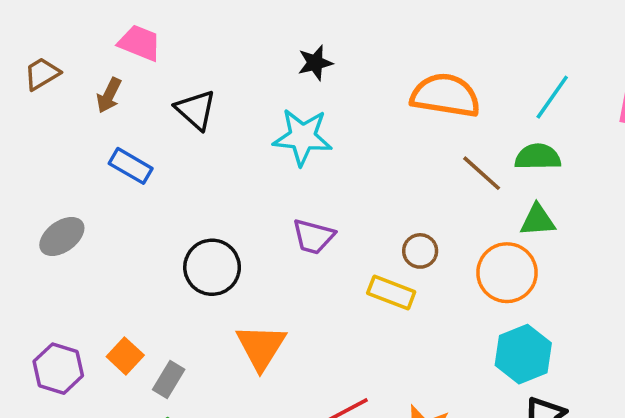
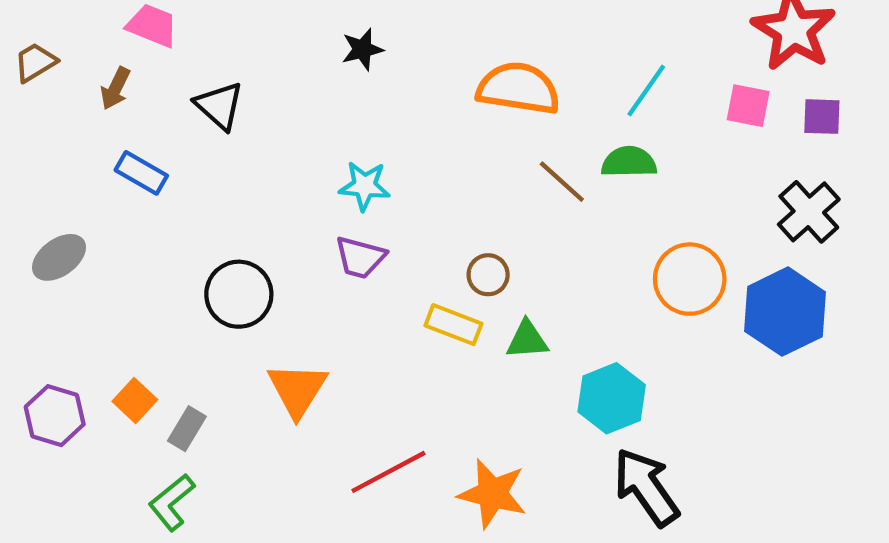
cyan star: (303, 137) -> (365, 186), moved, size x0.7
green triangle: (538, 220) -> (527, 340), moved
orange circle: (507, 273) -> (690, 279), moved

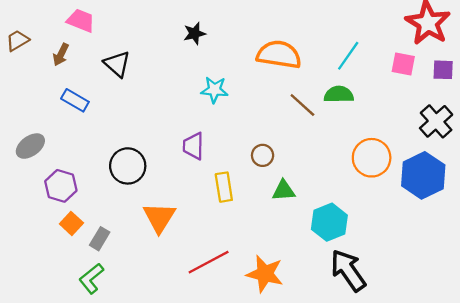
cyan star: (365, 186) -> (214, 90), moved
purple trapezoid: (360, 257) -> (193, 146), turned 76
yellow rectangle: (453, 325) -> (224, 187), moved, turned 60
purple hexagon: (55, 416) -> (61, 186), moved

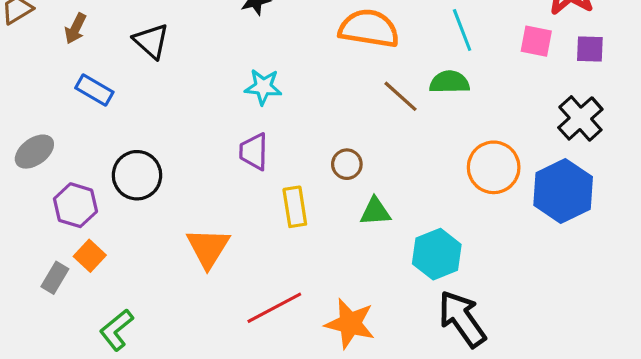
cyan line: (348, 56) -> (462, 30), turned -56
cyan star: (214, 90) -> (263, 87), moved
black circle: (128, 166) -> (137, 175), moved
gray rectangle: (100, 239) -> (55, 278), moved

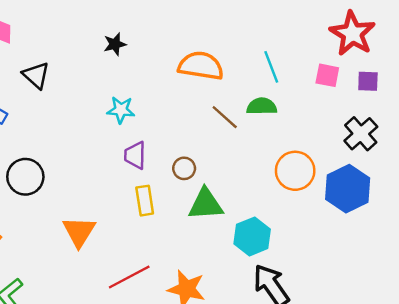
purple trapezoid: (254, 152) -> (135, 155), moved
green triangle: (375, 212) -> (206, 204), size x1.5

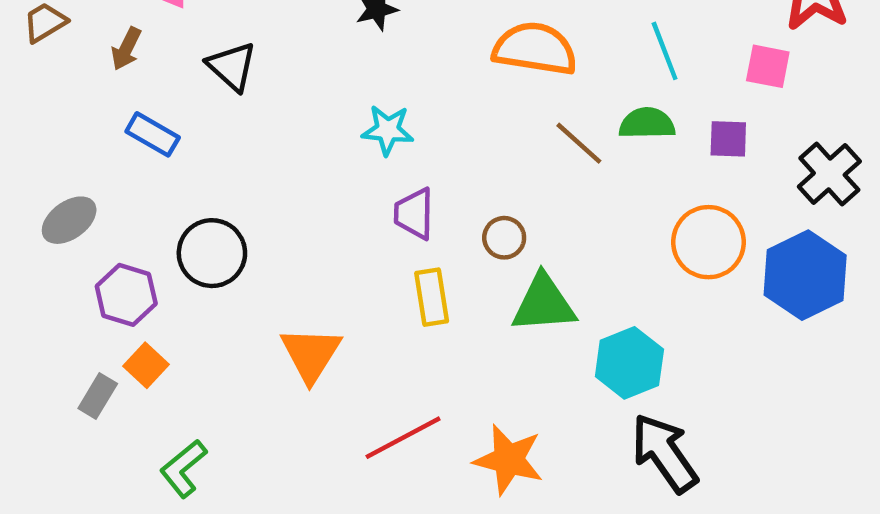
purple square: (368, 81) -> (728, 139), moved

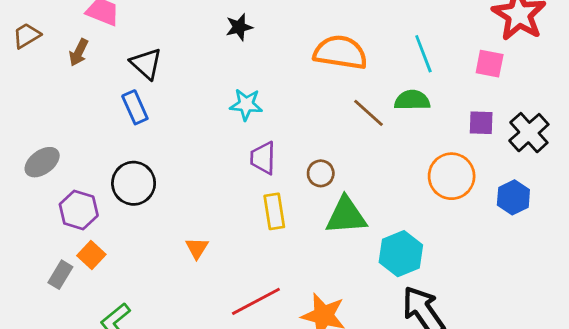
blue rectangle: (153, 134) -> (135, 107), moved, turned 36
purple square: (728, 139) -> (481, 123), moved
blue hexagon: (805, 275) -> (513, 197), size x0.6
orange triangle: (311, 354) -> (197, 248), size x0.6

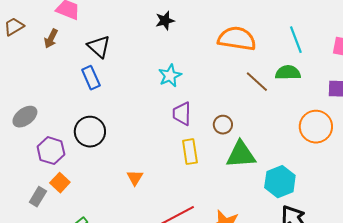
cyan star: (246, 104) -> (170, 76), turned -30

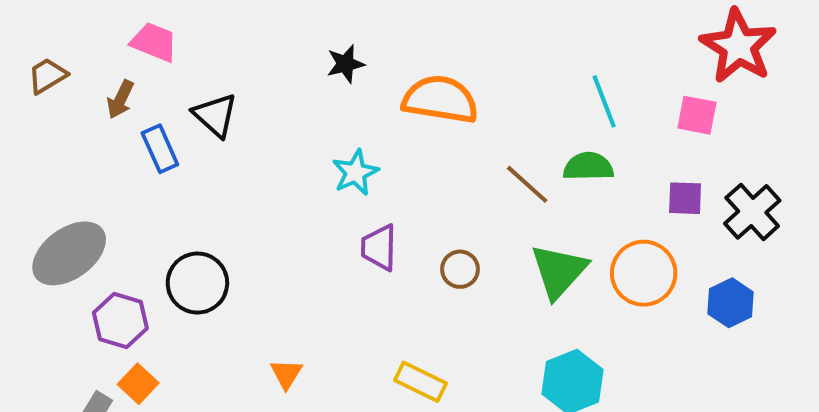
orange semicircle: (237, 39) -> (440, 99), moved
blue rectangle: (91, 78) -> (160, 149), moved
gray ellipse: (25, 117) -> (69, 253), size x1.5
yellow rectangle: (190, 152) -> (421, 382), moved, turned -55
green triangle: (241, 155) -> (559, 271), moved, turned -44

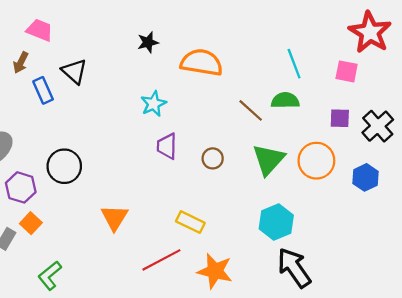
orange triangle: (286, 374) -> (114, 218), size x1.5

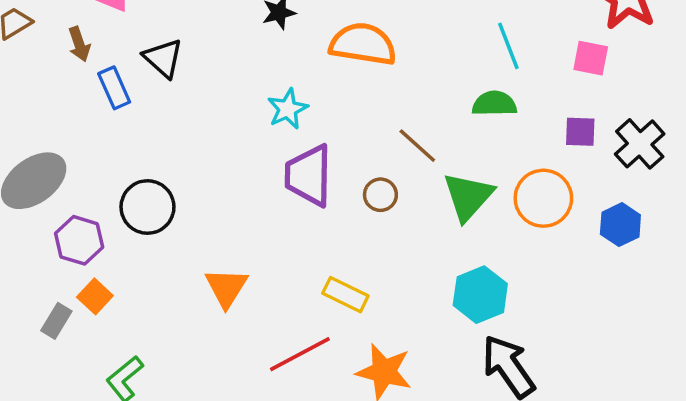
brown arrow: (21, 62) -> (79, 44), turned -45
brown line: (251, 110) -> (417, 146), moved
purple trapezoid: (167, 146) -> (309, 175), size x1.5

